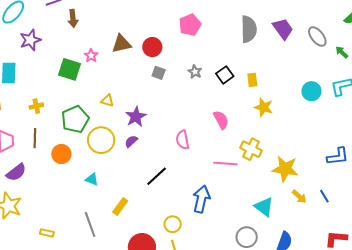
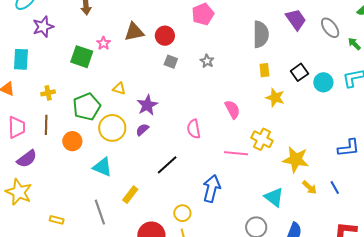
gray semicircle: (249, 29) -> (261, 34), moved
black square: (225, 75) -> (299, 72), moved
cyan triangle: (92, 179) -> (102, 167), size x1.5

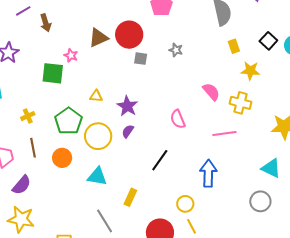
red circle: (165, 36) -> (129, 35), size x1.4
yellow cross: (262, 139) -> (241, 103), moved

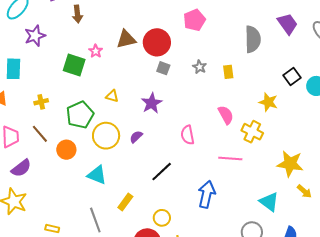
yellow rectangle: (234, 46) -> (228, 72), moved
purple star: (127, 106) -> (152, 103), moved
brown line: (33, 148) -> (40, 134), turned -42
yellow circle: (185, 204) -> (162, 218), moved

